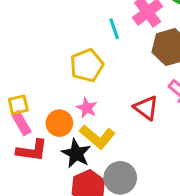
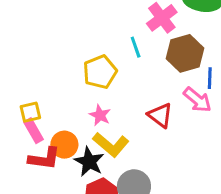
cyan line: (114, 29) -> (136, 47), moved
orange circle: (59, 123) -> (64, 145), moved

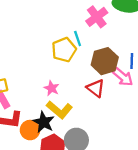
brown hexagon: (185, 53) -> (105, 61), moved
yellow pentagon: (100, 72) -> (64, 50), moved
orange circle: (64, 145) -> (30, 130), moved

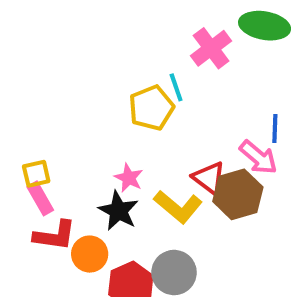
brown hexagon: (105, 61) -> (238, 194), moved
yellow L-shape: (59, 110) -> (178, 207), moved
black star: (44, 122) -> (118, 211), moved

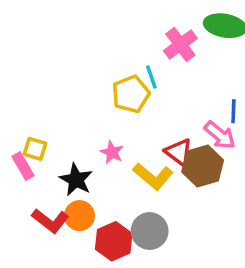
yellow square: (36, 174) -> (35, 149), turned 30
pink rectangle: (40, 198) -> (23, 166), moved
black star: (118, 211) -> (76, 180), moved
red L-shape: (55, 235) -> (50, 221), moved, turned 30

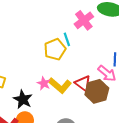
yellow L-shape: (153, 176) -> (60, 85), moved

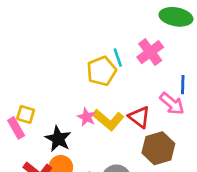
pink cross: (84, 20) -> (150, 52), moved
brown hexagon: (97, 91) -> (158, 148), moved

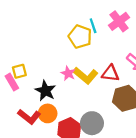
yellow pentagon: (101, 71) -> (80, 37), turned -30
yellow square: (26, 114) -> (19, 71), turned -32
red triangle: (139, 117) -> (110, 73), turned -30

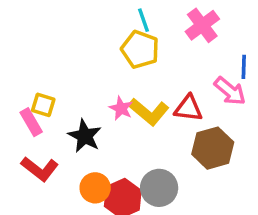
cyan line: (93, 26) -> (144, 20), moved
yellow square: (19, 71) -> (43, 105), turned 32
orange circle: (48, 113) -> (95, 188), moved
red L-shape: (29, 117) -> (40, 169), moved

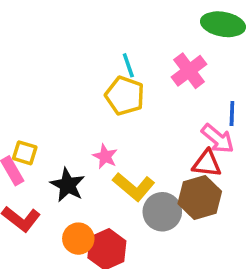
red triangle: (188, 108) -> (207, 164), moved
yellow L-shape: (149, 112) -> (134, 187), moved
gray circle: (159, 188) -> (162, 212), moved

